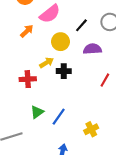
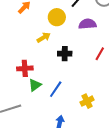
black cross: (64, 71) -> (65, 54), moved
red cross: (28, 79) -> (25, 68), moved

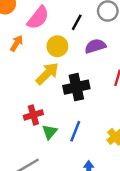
yellow arrow: (44, 37) -> (47, 74), size x1.5
black cross: (65, 54) -> (76, 87), size x1.5

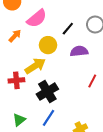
black cross: (76, 87) -> (47, 92), moved, turned -30
red cross: (33, 115) -> (16, 80), moved
green triangle: (50, 132) -> (19, 120), moved

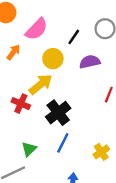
red cross: (16, 80) -> (21, 104), turned 35

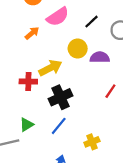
black line: (74, 37) -> (92, 22), moved
yellow circle: (53, 59) -> (78, 49), moved
red cross: (21, 104) -> (28, 81), turned -35

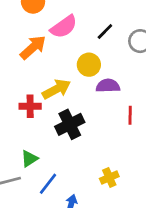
orange arrow: (32, 33) -> (33, 47), size x1.5
purple semicircle: (100, 57) -> (108, 86), moved
red line: (110, 91) -> (130, 115), turned -32
blue line: (59, 126) -> (48, 184), moved

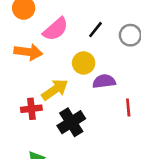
orange arrow: (33, 47) -> (28, 52), turned 56

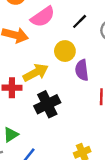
purple semicircle: (104, 81) -> (82, 70), turned -96

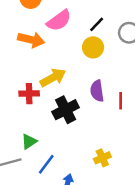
yellow circle: (65, 51) -> (93, 47), moved
purple semicircle: (82, 70) -> (97, 91), moved

